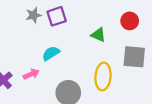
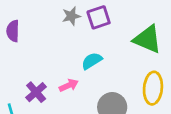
green triangle: (98, 35) -> (148, 39), size x1.6

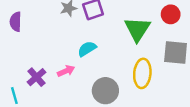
green triangle: (148, 39) -> (137, 29), turned 40

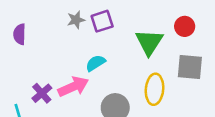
pink arrow: (66, 71) -> (73, 87), size x1.6

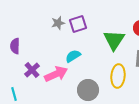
purple semicircle: (20, 34) -> (15, 46), moved
purple cross: (42, 93) -> (32, 70), moved

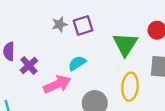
purple cross: (32, 70) -> (29, 65), moved

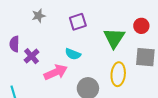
gray star: (59, 24) -> (39, 16), moved
cyan semicircle: (77, 63) -> (73, 54), turned -126

